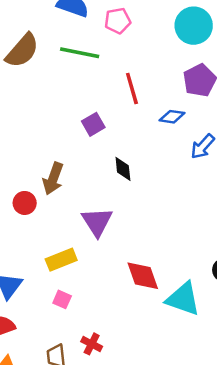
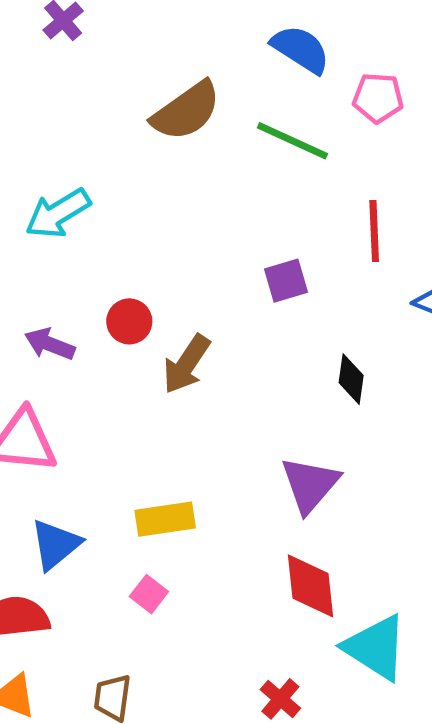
black diamond: (123, 169) -> (351, 379), moved
red circle: (25, 203) -> (129, 321), moved
purple triangle: (97, 222) -> (310, 485), moved
red cross: (92, 344) -> (280, 699), moved

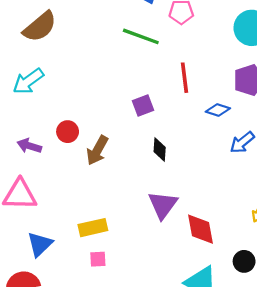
brown semicircle: (186, 111) -> (40, 27), moved
black diamond: (351, 379) -> (160, 149), moved
red diamond: (310, 586) -> (200, 229), moved
pink square: (149, 594) -> (98, 259), moved, turned -36

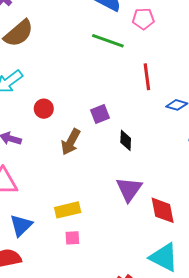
purple square: (143, 105) -> (100, 114), moved
red circle: (68, 132) -> (44, 109), moved

